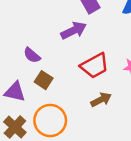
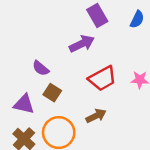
brown arrow: (101, 100) -> (96, 116), moved

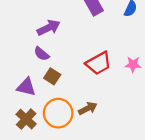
purple arrow: (82, 44) -> (49, 28), moved
brown arrow: (96, 116) -> (88, 108), moved

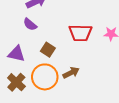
red trapezoid: (99, 63) -> (80, 33), turned 30
brown square: (52, 76) -> (48, 50), moved

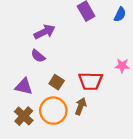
red trapezoid: (80, 33) -> (90, 81), moved
brown arrow: (71, 73) -> (81, 106), turned -42

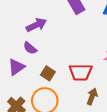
purple triangle: (24, 87) -> (16, 67), moved, turned -48
brown arrow: (81, 106) -> (92, 96), moved

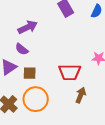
brown square: (48, 73) -> (30, 73), moved, turned -32

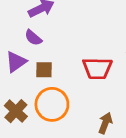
brown arrow: (81, 95) -> (105, 123), moved

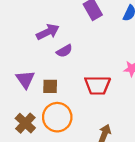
purple semicircle: (33, 38) -> (64, 51), moved, turned -70
purple triangle: (16, 62) -> (25, 79), turned -30

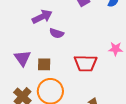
purple semicircle: (64, 51) -> (57, 33), turned 48

